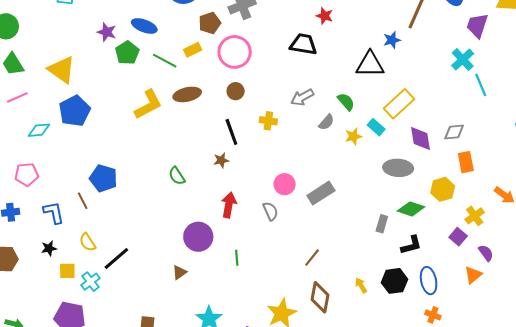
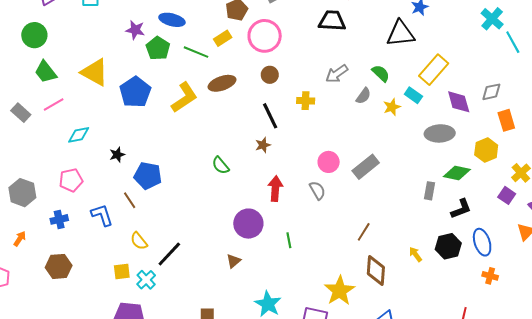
blue pentagon: (75, 111) -> (135, 92), moved
black star: (49, 248) -> (117, 155), moved

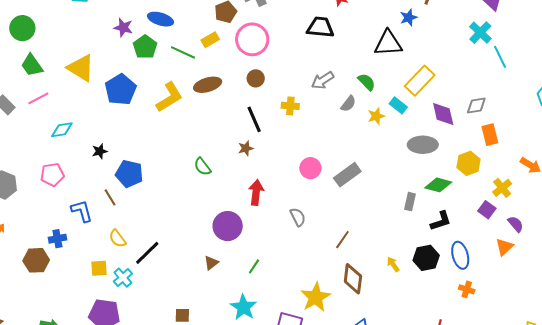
gray semicircle: (317, 190) -> (298, 217), moved
blue cross: (59, 219) -> (57, 239), moved
green line: (289, 240) -> (254, 266), moved, turned 42

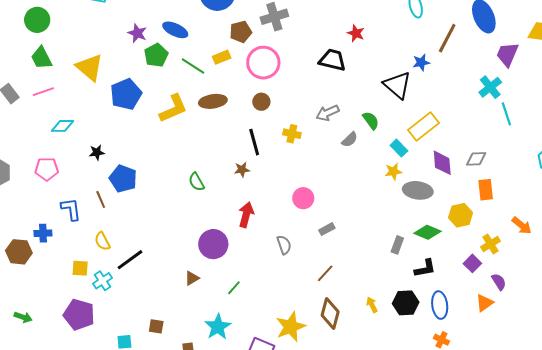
black triangle: (388, 43) -> (397, 85), turned 36
yellow star: (376, 116) -> (393, 171), moved
gray rectangle: (347, 175) -> (327, 229), moved, size x0.6

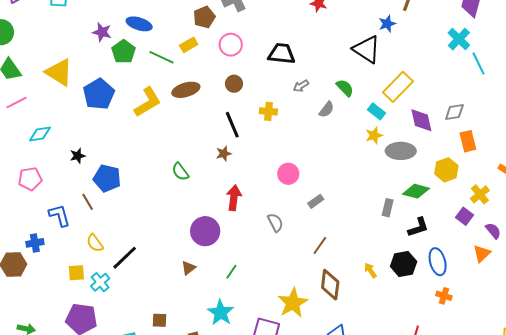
black trapezoid: (333, 60) -> (282, 54), moved
pink circle: (263, 63) -> (231, 45), size x0.7
gray arrow: (327, 113) -> (301, 86), size x0.7

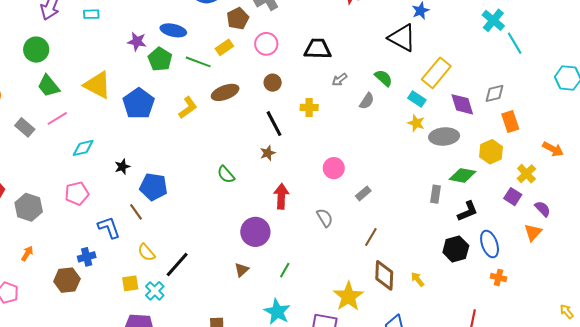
yellow L-shape: (148, 102) -> (188, 108), size x0.7
yellow star: (374, 135) -> (416, 123), turned -30
yellow arrow: (370, 270) -> (417, 279), moved

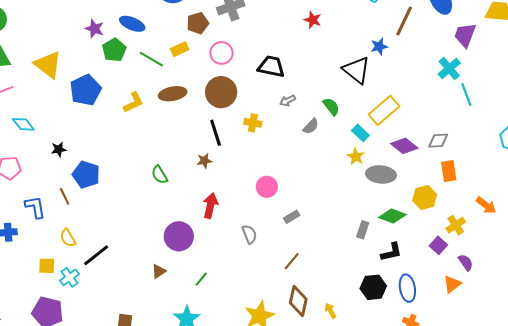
brown circle: (273, 83) -> (221, 92), size x1.8
purple diamond: (462, 104) -> (404, 146), turned -44
cyan diamond: (83, 148) -> (23, 124), turned 55

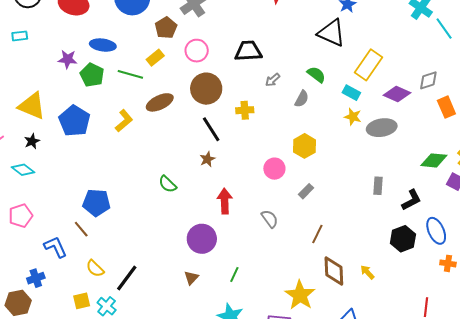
black star: (59, 149) -> (32, 141), moved
yellow hexagon: (425, 197) -> (305, 146), moved
green diamond: (392, 216) -> (434, 160), moved

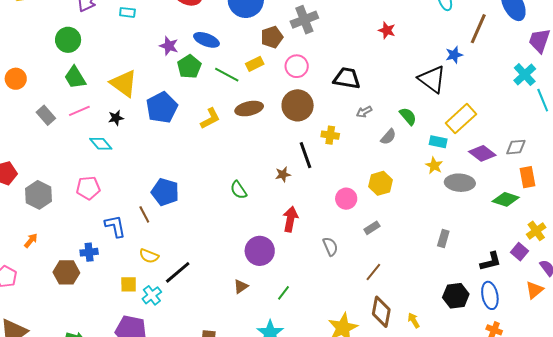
cyan rectangle: (351, 93) -> (438, 142), turned -30
black line: (211, 129) -> (306, 155), moved
green diamond: (434, 160) -> (506, 199), moved
black L-shape: (411, 200) -> (491, 261), moved
yellow semicircle: (95, 268) -> (149, 256), turned -36

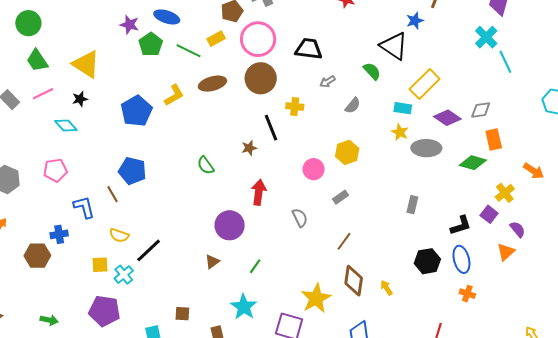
pink circle: (297, 66) -> (258, 39), size x1.5
blue pentagon: (162, 108) -> (136, 111), moved
green semicircle: (408, 116) -> (372, 71), moved

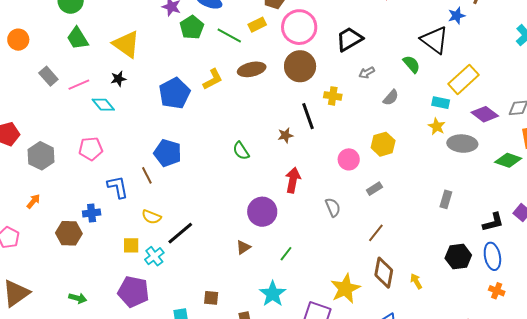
black trapezoid: (309, 49) -> (349, 39), turned -40
pink line: (43, 94) -> (79, 85), moved

